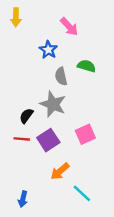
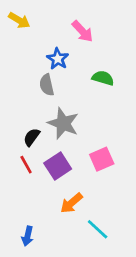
yellow arrow: (16, 17) -> (19, 20), turned -60
gray semicircle: (61, 76) -> (47, 85), moved
red line: (22, 139) -> (26, 165), turned 56

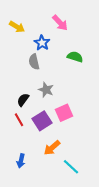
yellow arrow: (19, 20) -> (17, 27), moved
gray star: (63, 123) -> (46, 90), size x0.7
pink square: (102, 159) -> (64, 113), moved
blue arrow: (27, 236) -> (21, 161), moved

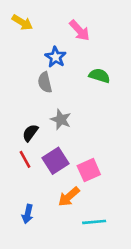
yellow arrow: (17, 27) -> (22, 22), moved
pink square: (64, 113) -> (89, 170), moved
cyan line: (71, 167) -> (94, 222), turned -48

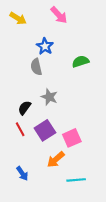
pink arrow: (79, 30) -> (59, 15), moved
green semicircle: (99, 76) -> (80, 61), turned -35
blue arrow: (28, 214) -> (22, 173), turned -48

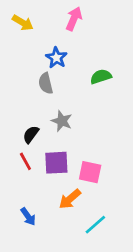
pink arrow: (59, 15) -> (74, 19), turned -114
purple square: (45, 130) -> (56, 163), turned 30
pink square: (72, 138) -> (90, 172), turned 36
cyan line: (76, 180) -> (95, 225), turned -36

